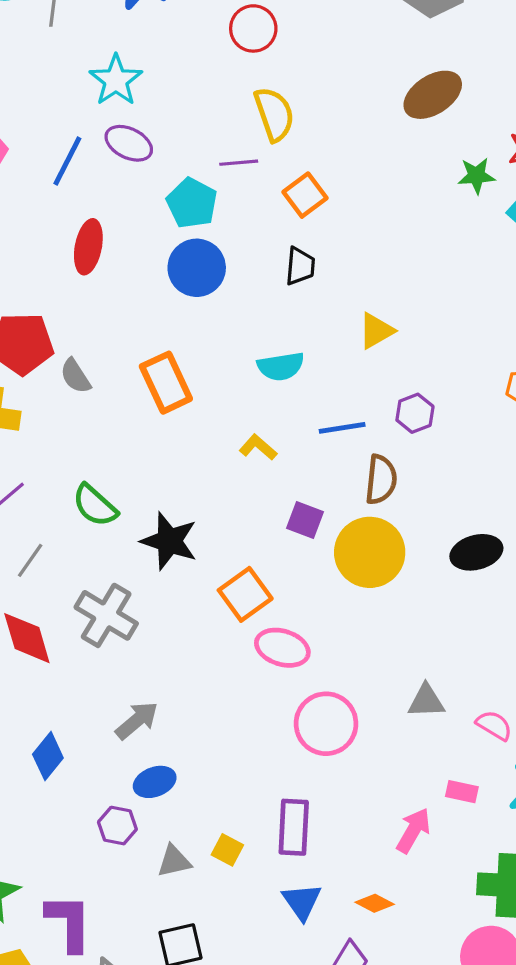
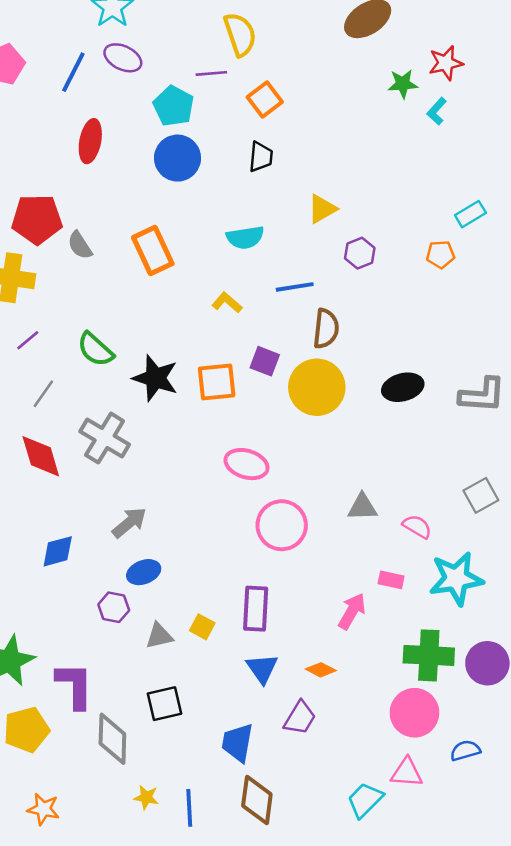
purple hexagon: (415, 413) -> (360, 253), moved
orange square: (245, 594) -> (217, 382), moved, turned 30
blue diamond: (48, 756) -> (58, 551), turned 36

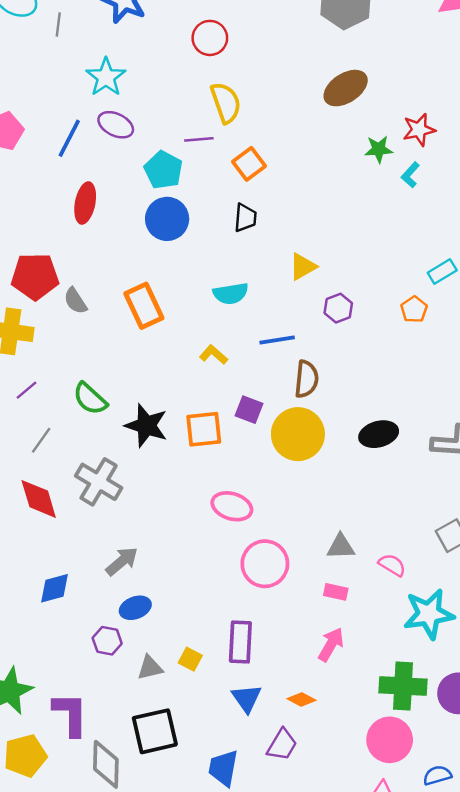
orange pentagon: (441, 254) -> (414, 309), turned -30
pink rectangle: (391, 580) -> (336, 592), moved
black square: (164, 704) -> (155, 731), size x1.4

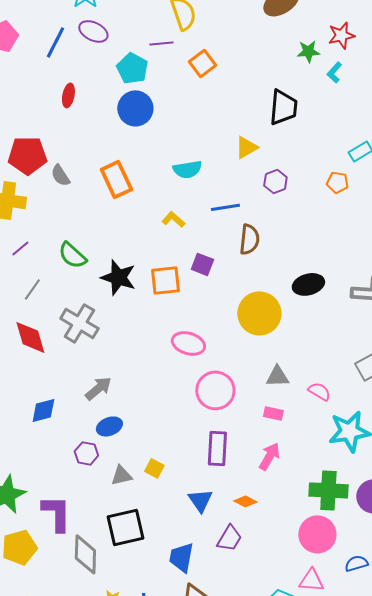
red ellipse: (85, 203) -> (68, 95), size x0.7
black trapezoid: (245, 218) -> (283, 107), moved, size x1.5
orange pentagon: (414, 309) -> (337, 182), turned -30
yellow circle: (298, 434) -> (259, 313), moved
purple rectangle: (240, 642) -> (217, 448), moved

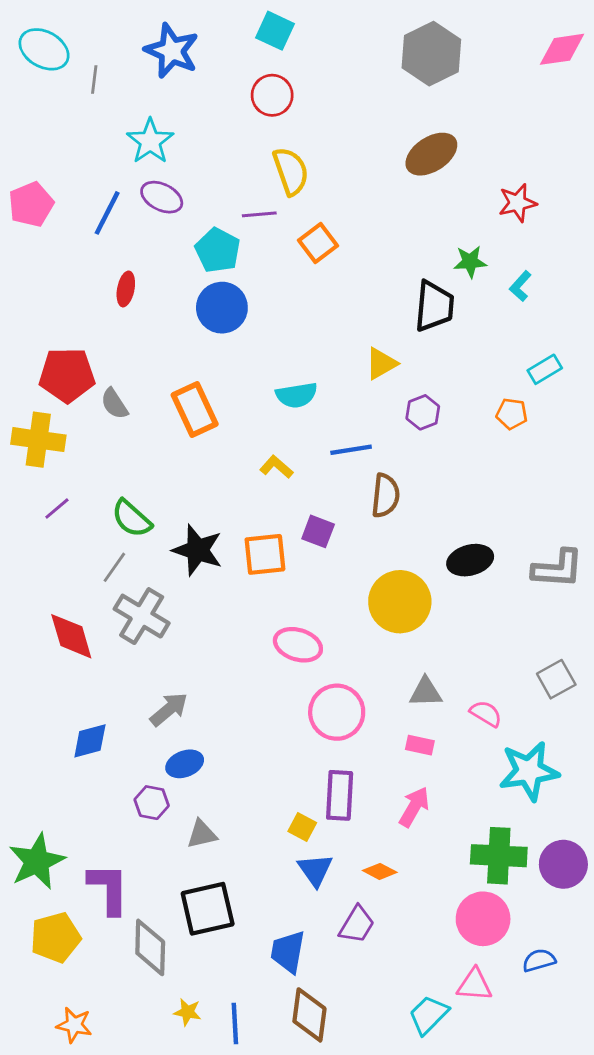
green star: (308, 51) -> (470, 262), moved
cyan L-shape: (334, 72) -> (520, 286), moved
gray line: (32, 289) -> (114, 567), moved
yellow square: (154, 468) -> (302, 827), moved

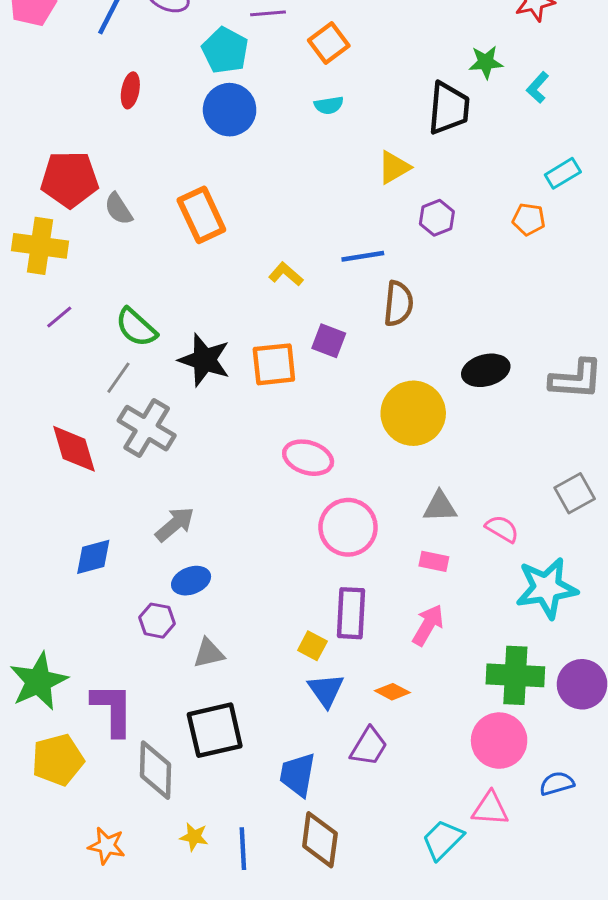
cyan semicircle: (297, 395) -> (329, 105), moved, size x0.7
orange star: (74, 1025) -> (107, 846), moved

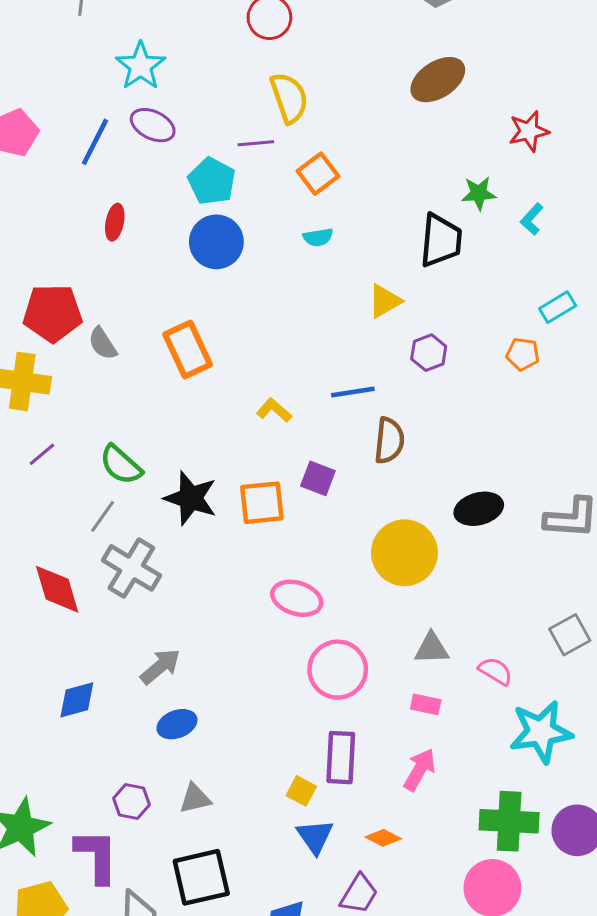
purple hexagon: (157, 621) -> (131, 801), moved

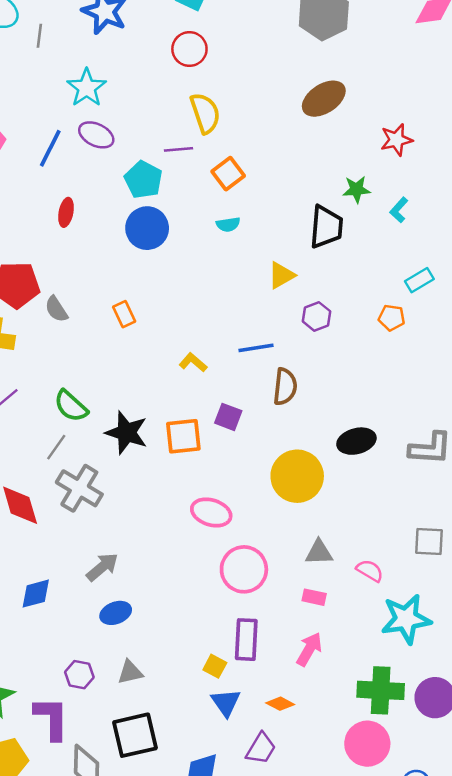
orange rectangle: (188, 350) -> (124, 314), size x0.6
gray square: (570, 635) -> (429, 542), turned 32

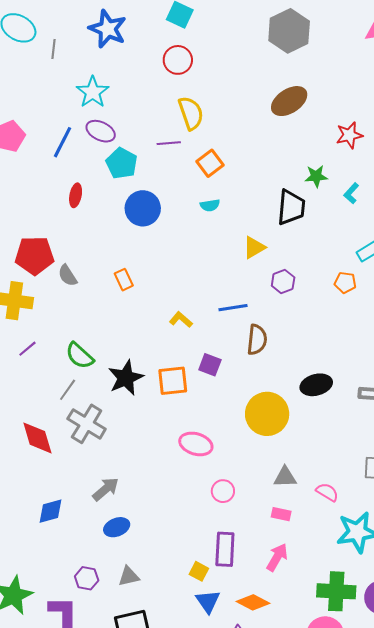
cyan pentagon: (143, 180) -> (122, 163), moved
black star: (127, 433) -> (126, 378), turned 30
pink circle: (244, 569) -> (223, 491), size x0.6
orange diamond: (280, 704) -> (253, 602), size x1.4

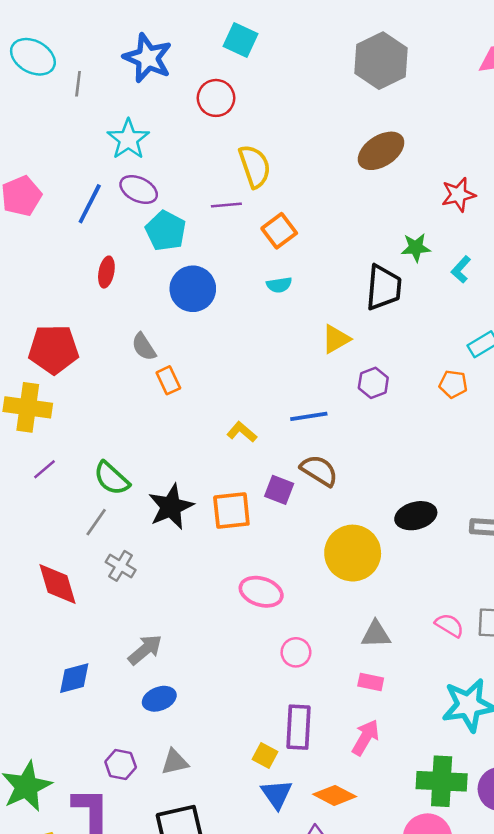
red circle: (178, 60) -> (216, 98), moved
gray semicircle: (68, 276) -> (144, 347), moved
brown semicircle: (257, 340) -> (319, 471), moved, turned -64
gray cross: (87, 424) -> (121, 566), size x0.6
pink semicircle: (327, 492) -> (449, 625), moved

